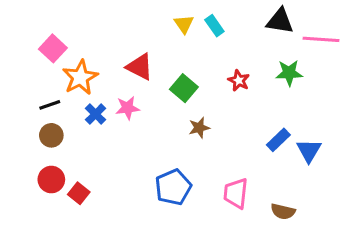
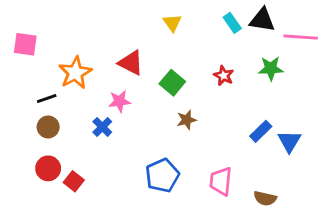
cyan rectangle: (214, 26) -> (232, 23), moved
pink square: (53, 48) -> (25, 44), moved, turned -35
blue cross: (96, 114) -> (102, 127), moved

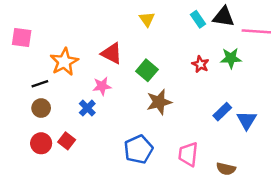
red star: (224, 76) -> (200, 64), moved
brown star: (187, 120) -> (159, 102), size x1.5
red square: (74, 181) -> (67, 141), moved

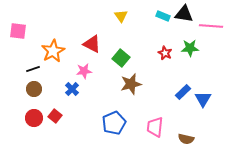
cyan rectangle: (198, 19) -> (163, 16), turned -32

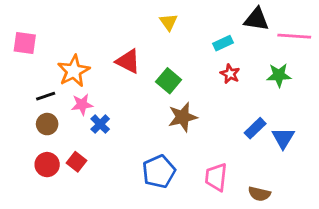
cyan rectangle: (163, 16) -> (223, 43), moved, turned -48
green star: (190, 48) -> (279, 75), moved
pink star: (84, 71) -> (82, 104), moved

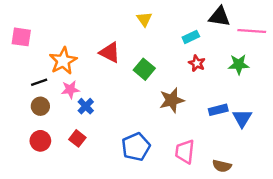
brown star: (183, 117) -> (172, 100), moved
blue rectangle: (255, 128) -> (218, 110), turned 30
red square: (76, 162) -> (77, 138), moved

